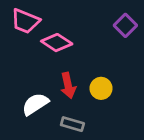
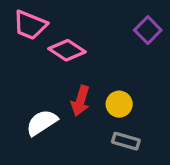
red arrow: (68, 85) -> (80, 101), turned 30
gray rectangle: (72, 124) -> (126, 141), moved

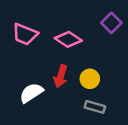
pink trapezoid: (30, 25) -> (25, 34), moved
pink diamond: (67, 50) -> (68, 39), moved

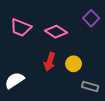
white semicircle: (31, 93) -> (14, 80), moved
gray rectangle: (95, 107) -> (90, 87), moved

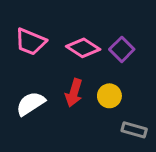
purple square: (91, 18) -> (122, 49), moved
white semicircle: (14, 80) -> (31, 104), moved

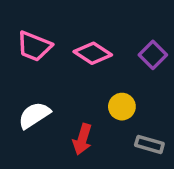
purple square: (122, 49) -> (153, 55), moved
red arrow: (74, 93) -> (82, 139), moved

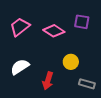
pink trapezoid: (34, 46) -> (20, 27), turned 120
purple square: (153, 55) -> (82, 22), moved, turned -35

